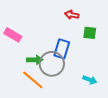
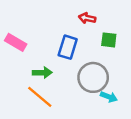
blue rectangle: (62, 49) -> (68, 47), moved
gray circle: (52, 64) -> (93, 77), moved

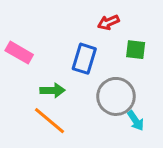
red arrow: (87, 18) -> (108, 22), turned -35
cyan arrow: (109, 97) -> (136, 121), turned 35

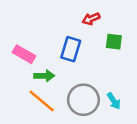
pink rectangle: (19, 53) -> (24, 54), moved
gray circle: (116, 96) -> (83, 100), moved

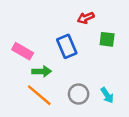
blue rectangle: (71, 49) -> (67, 46), turned -40
gray circle: (83, 100) -> (79, 94), size x0.7

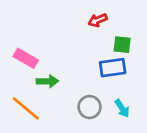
blue rectangle: (67, 46) -> (113, 68), moved, turned -75
orange line: (39, 95) -> (26, 108), moved

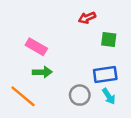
pink rectangle: (26, 58) -> (36, 47), moved
blue rectangle: (113, 68) -> (105, 75), moved

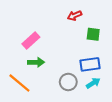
pink rectangle: (36, 47) -> (31, 40), turned -72
cyan arrow: (109, 96) -> (93, 83), turned -88

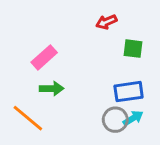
gray circle: (68, 82) -> (115, 120), moved

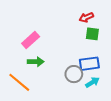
red arrow: (106, 22) -> (86, 17), moved
gray circle: (115, 120) -> (74, 74), moved

